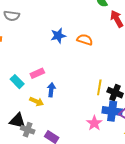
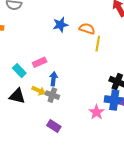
yellow line: (99, 87) -> (98, 44), moved
black triangle: (18, 121) -> (17, 96), moved
gray cross: (28, 130) -> (52, 95), moved

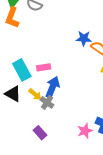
blue star: (60, 25) -> (84, 38), moved
cyan rectangle: (19, 71) -> (22, 70), size x1.5
blue arrow: (53, 79) -> (53, 87), size x1.5

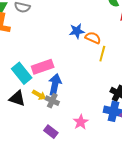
pink rectangle: (44, 67) -> (43, 67), size x1.5
pink star: (85, 131) -> (81, 122), moved

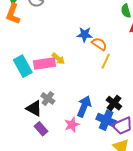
blue arrow: (55, 85) -> (84, 106), moved
yellow arrow: (39, 95) -> (58, 59), moved
black triangle: (17, 98) -> (34, 108), moved

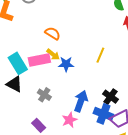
blue star: (85, 35) -> (66, 64), moved
orange semicircle: (99, 44) -> (53, 33), moved
black triangle: (34, 108) -> (14, 84), moved

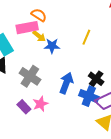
pink rectangle: (39, 60) -> (27, 28), moved
gray cross: (44, 95) -> (30, 76), size x1.5
pink star: (69, 120) -> (40, 104), moved

